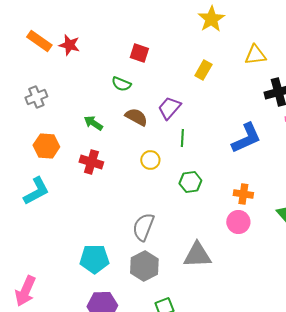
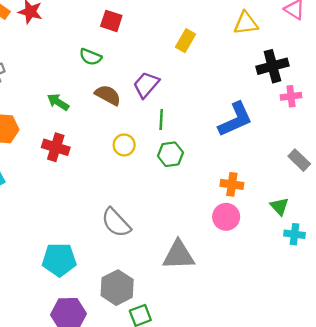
green hexagon: (190, 182) -> (170, 154), moved
gray semicircle: (143, 227) -> (116, 223), turned -64
gray hexagon: (144, 266) -> (117, 288), moved

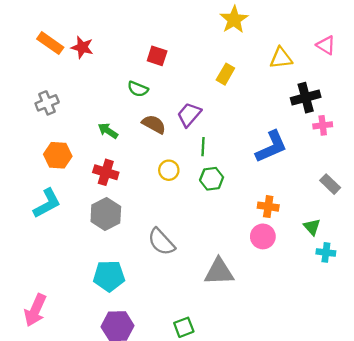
gray hexagon: (117, 288) -> (106, 214), moved

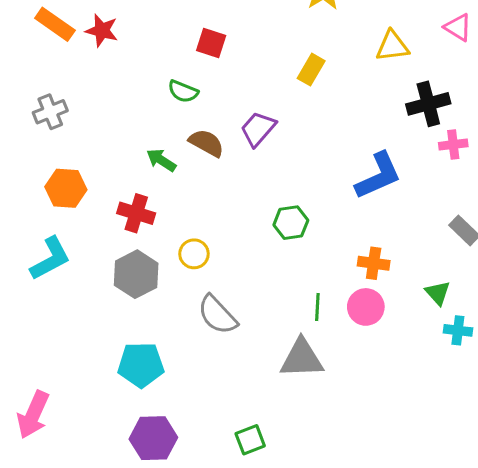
green arrow: (108, 131) -> (161, 160), moved
green line: (203, 147) -> (317, 307), moved
yellow circle: (169, 170) -> (194, 254), moved

